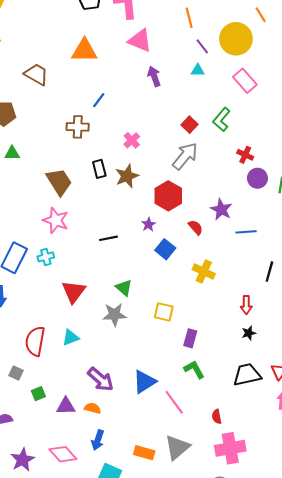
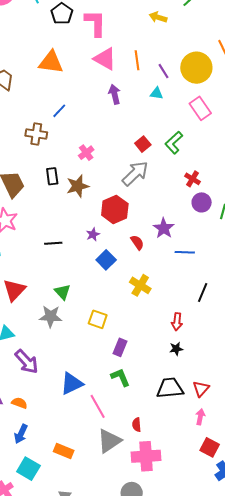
orange line: (189, 18) -> (137, 60), moved
purple arrow: (101, 379) -> (27, 362), moved
gray triangle: (177, 447) -> (109, 441), moved

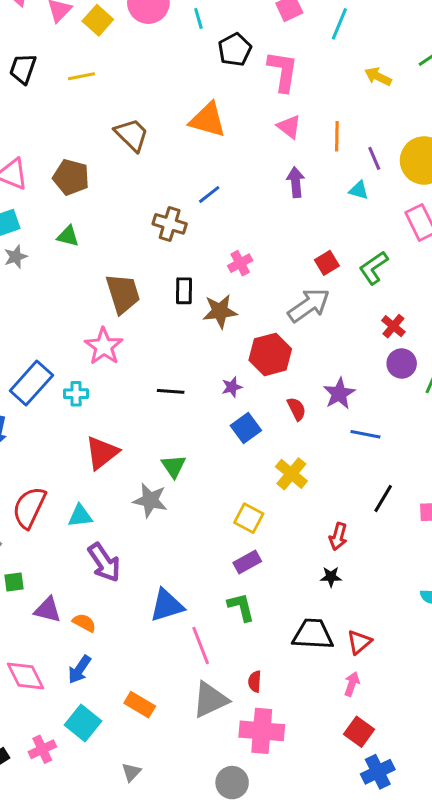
pink triangle: (105, 59) -> (289, 127), size x0.7
yellow square: (98, 319) -> (249, 518), moved
purple rectangle: (120, 347) -> (247, 562), turned 30

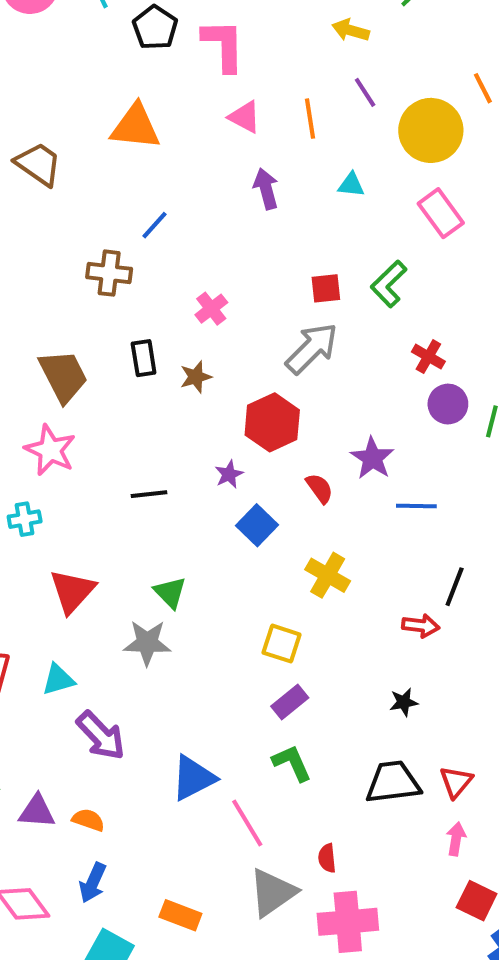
purple line: (374, 158) -> (365, 92), moved
red square: (327, 263) -> (326, 288), turned 35
brown star: (220, 311) -> (196, 377), size x0.7
red arrow: (338, 536) -> (421, 626), moved, turned -88

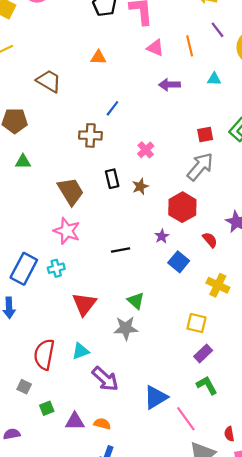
orange triangle: (135, 127) -> (98, 57), size x0.6
purple arrow: (266, 189) -> (169, 85), turned -72

